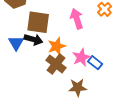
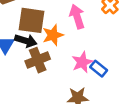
orange star: (57, 46) -> (53, 35), moved
brown cross: (56, 64) -> (38, 60), moved, turned 30

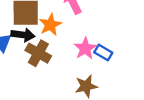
brown cross: (38, 60) -> (38, 53), turned -30

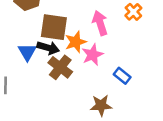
pink star: (85, 48) -> (93, 55), moved

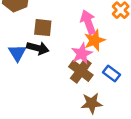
brown square: (54, 27) -> (43, 28), size x0.7
orange star: (76, 42) -> (95, 40), moved
brown cross: (60, 67) -> (81, 71), moved

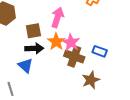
pink arrow: (88, 22) -> (57, 17), moved, turned 54
orange star: (95, 40) -> (56, 42), moved
blue triangle: (17, 53) -> (26, 66), moved

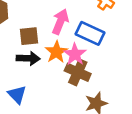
blue rectangle: (100, 51) -> (90, 33), moved, size x1.5
blue triangle: (26, 66) -> (17, 95), moved

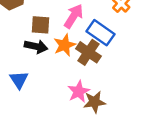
pink star: (75, 54) -> (79, 91), moved
brown cross: (78, 72) -> (88, 52), moved

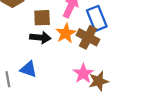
blue rectangle: (100, 33) -> (97, 18), turned 40
blue triangle: (19, 80) -> (28, 69), turned -30

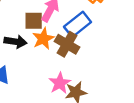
brown square: (42, 18) -> (34, 21), moved
blue rectangle: (97, 18) -> (78, 24), turned 70

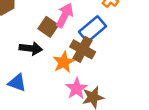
brown square: (34, 21) -> (48, 27), turned 36
orange star: (43, 39) -> (64, 62), moved

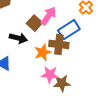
brown cross: (83, 49) -> (59, 44), turned -30
pink star: (77, 89) -> (50, 75), turned 30

